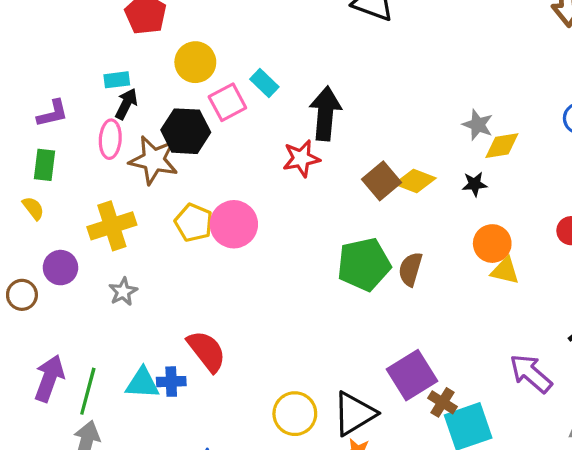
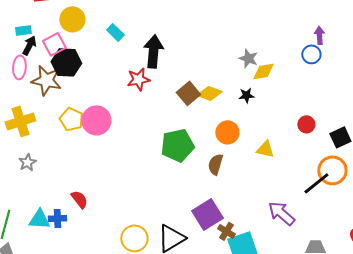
pink square: (227, 102) -> (54, 44), moved
orange circle: (492, 244) -> (227, 132), moved
brown semicircle: (410, 269) -> (215, 164), moved
red semicircle: (207, 351) -> (79, 199), size x0.7

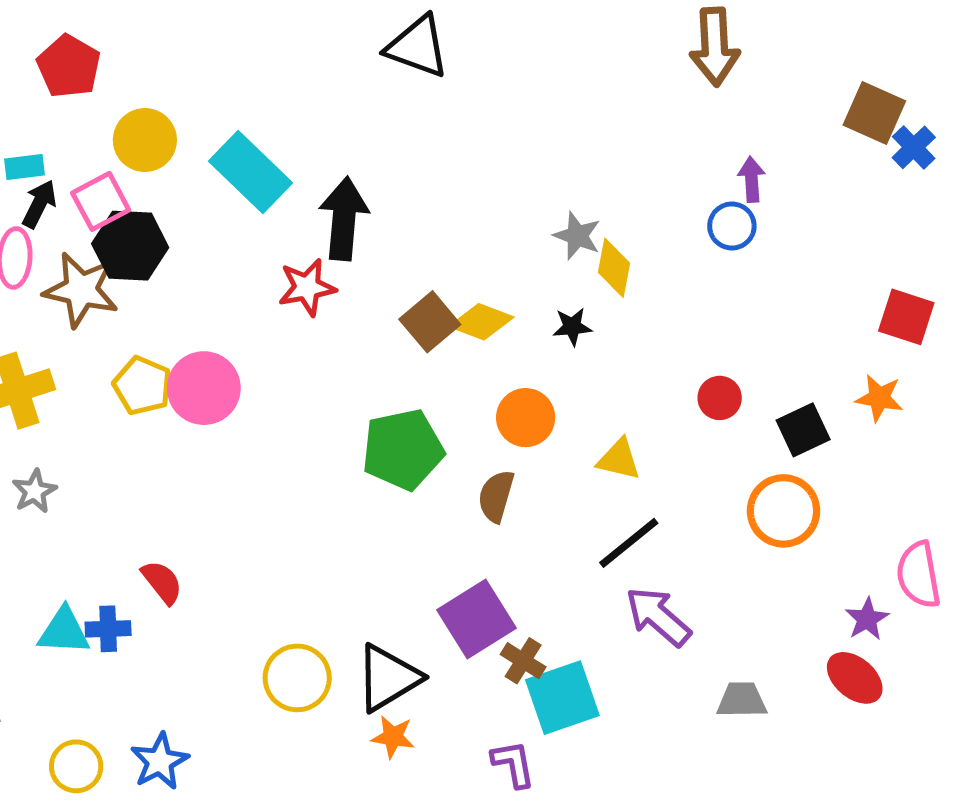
cyan rectangle: (115, 32) -> (251, 172), size x1.8
yellow diamond: (263, 71) -> (614, 268), turned -70
black line: (316, 183) -> (629, 543), moved

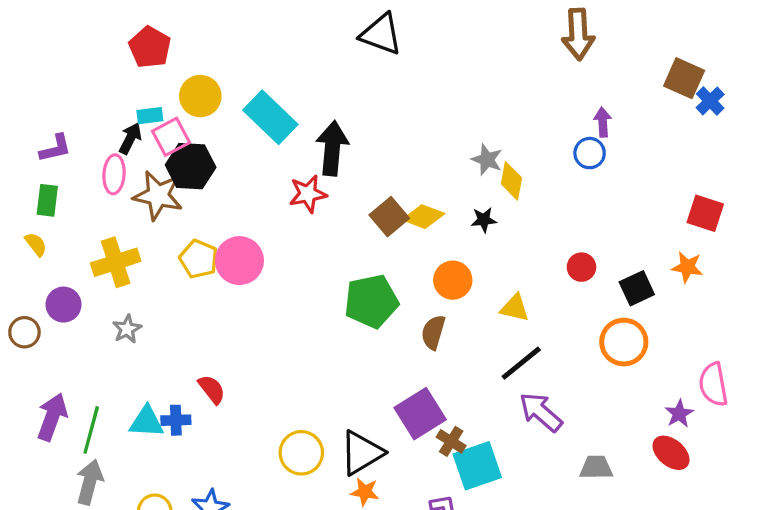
cyan rectangle: (25, 167) -> (150, 116), moved

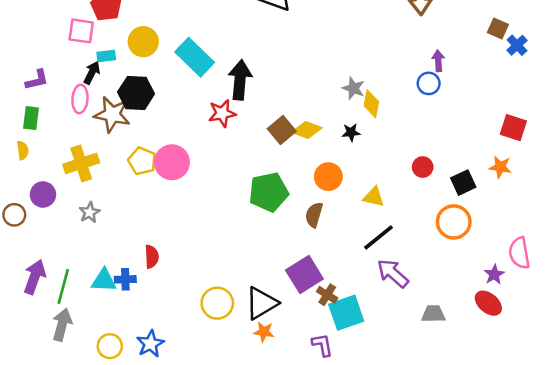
brown square: (684, 78) -> (498, 29), size x0.7
pink square: (171, 137) -> (81, 31), moved, turned 36
yellow semicircle: (36, 244) -> (23, 150), turned 30
red semicircle: (212, 389) -> (152, 257), turned 35

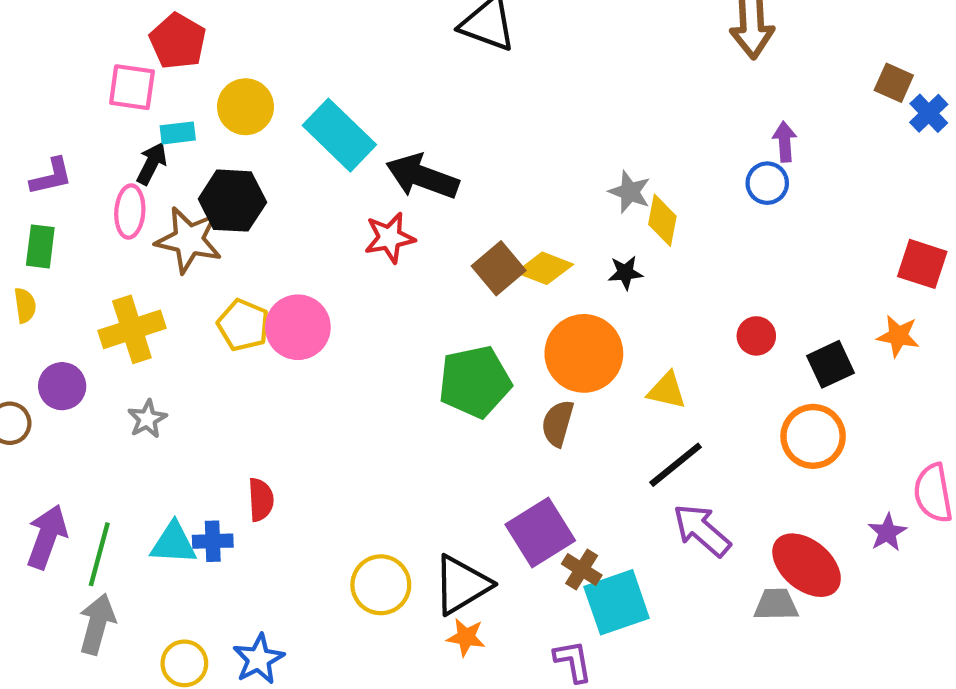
black arrow: (240, 80) -> (422, 177), turned -75
orange circle: (328, 177) -> (584, 353), size x1.5
red ellipse: (488, 303) -> (807, 565), moved, size x1.4

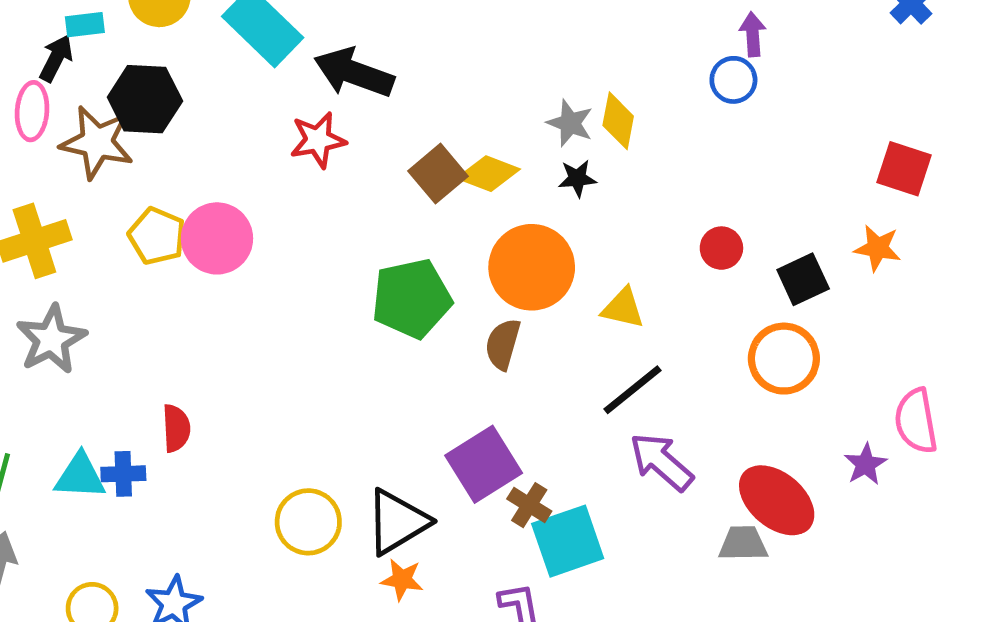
gray star: (630, 192) -> (570, 123), moved
gray star: (147, 419) -> (51, 339), size x1.6

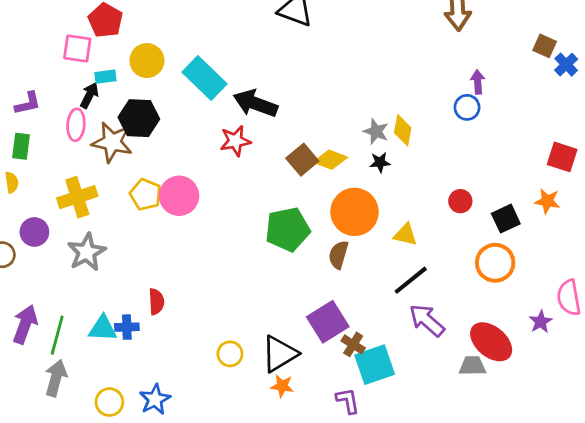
yellow circle: (308, 522) -> (230, 354), size x0.7

